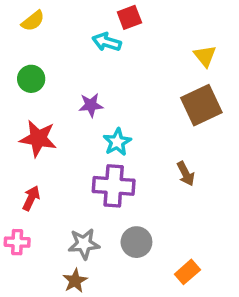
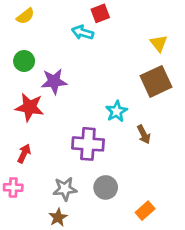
purple star: (91, 105) -> (54, 81), moved, size x1.4
cyan star: (117, 142) -> (117, 111), moved

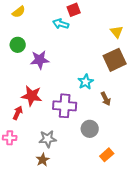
red star: (29, 107) -> (32, 96), moved
gray circle: (106, 187) -> (90, 129), moved

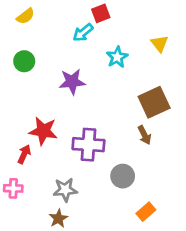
cyan arrow: (61, 24) -> (83, 33), turned -56
purple star: (40, 60) -> (72, 82), moved
brown square: (115, 60) -> (154, 102), moved
cyan star: (86, 82) -> (117, 57), moved

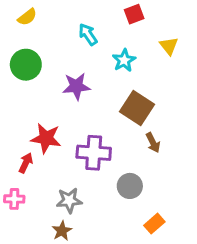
red square: (101, 13) -> (134, 14), moved
cyan arrow: (83, 33) -> (88, 34), turned 95
green circle: (24, 61) -> (26, 65), size x1.4
brown square: (154, 102) -> (137, 108), moved, turned -32

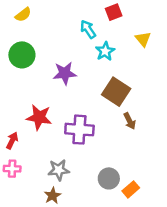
cyan arrow: (88, 34) -> (88, 29), moved
red arrow: (26, 163) -> (12, 141), moved
gray circle: (130, 186) -> (109, 178), moved

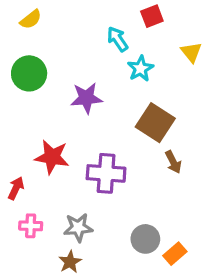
pink cross: (12, 169) -> (31, 226), moved

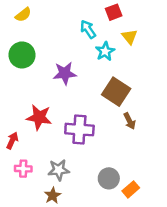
yellow triangle: (191, 52) -> (130, 37), moved

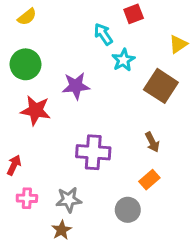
yellow triangle: (130, 37) -> (178, 44), moved, turned 35
brown square: (116, 92) -> (161, 86), moved
red star: (39, 117) -> (36, 110), moved
orange rectangle: (131, 189) -> (149, 180), moved

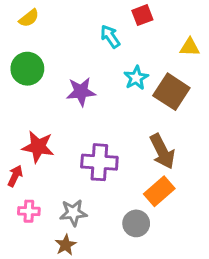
yellow triangle: (178, 44) -> (190, 47), turned 36
cyan star: (123, 60) -> (136, 78), moved
red star: (36, 110) -> (38, 147), moved
brown arrow: (152, 142) -> (162, 151), size x1.6
orange rectangle: (149, 180) -> (159, 191), size x1.4

